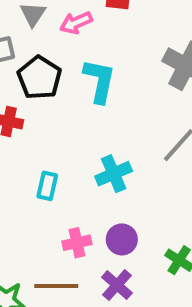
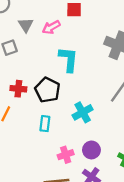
black pentagon: (39, 78) -> (47, 90), moved

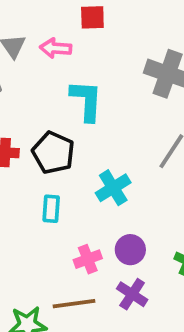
pink arrow: (51, 27) -> (56, 48), turned 36

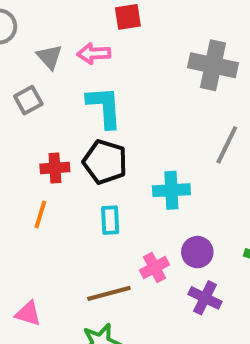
cyan L-shape: (86, 101) -> (104, 107), moved
cyan cross: (113, 188) -> (171, 190), turned 36
brown line: (74, 304) -> (109, 293), moved

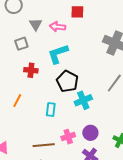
cyan L-shape: (104, 107) -> (58, 54), turned -115
black pentagon: (105, 162) -> (67, 81), moved
red cross: (55, 168) -> (31, 70), moved
cyan cross: (171, 190) -> (83, 100), turned -30

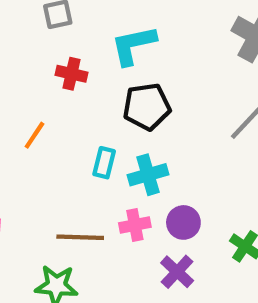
black pentagon: (67, 81) -> (147, 107), turned 30
cyan cross: (83, 100) -> (148, 175), moved

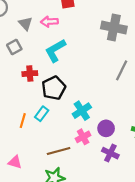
black pentagon: (147, 107) -> (54, 88), moved
orange line: (34, 135) -> (23, 121), moved
cyan rectangle: (104, 163) -> (42, 114), moved, turned 40

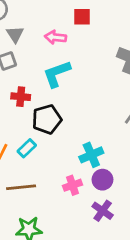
gray triangle: (26, 24) -> (15, 34), moved
cyan cross: (82, 111) -> (91, 155), moved
brown line: (59, 151) -> (21, 187), moved

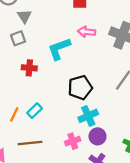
pink arrow: (56, 37) -> (87, 32), moved
black pentagon: (47, 119) -> (80, 88), moved

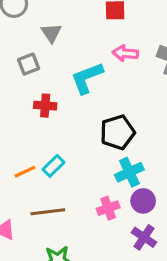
gray triangle: (24, 16) -> (51, 33), moved
orange line: (14, 114) -> (25, 172), turned 40

